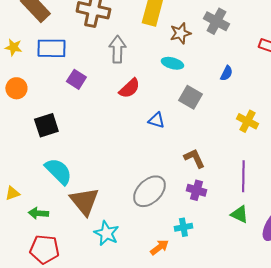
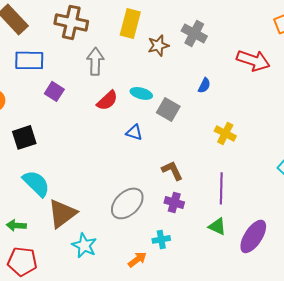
cyan ellipse: (172, 63) -> (141, 93), moved
brown triangle: (84, 201) -> (62, 213), turned 32

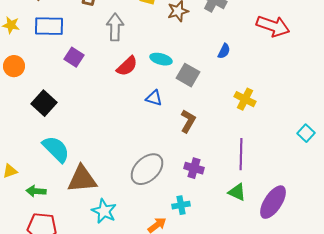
black square: (24, 137) -> (44, 103), turned -30
brown L-shape: (172, 170) -> (188, 121), moved, turned 55
brown triangle: (62, 213) -> (82, 179), turned 32

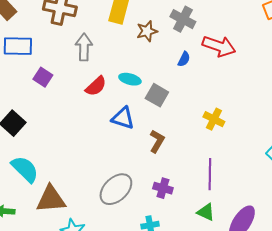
red arrow: (273, 26) -> (219, 46), moved
blue semicircle: (224, 51) -> (184, 59), moved
blue triangle: (154, 98) -> (123, 118), size x1.4

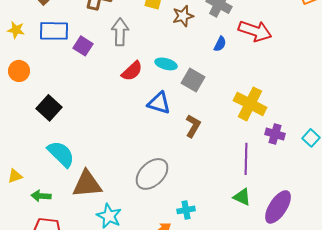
purple square: (43, 77) -> (83, 46), moved
yellow cross: (214, 119) -> (250, 104), size x1.5
purple cross: (163, 188) -> (275, 134), moved

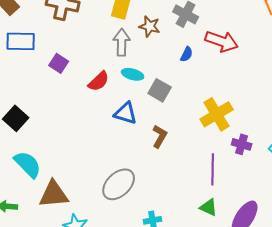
brown star: (183, 16) -> (150, 26), turned 30
gray arrow: (120, 32) -> (122, 42), moved
purple square: (83, 46) -> (59, 63), moved
yellow cross: (250, 104) -> (217, 114), turned 32

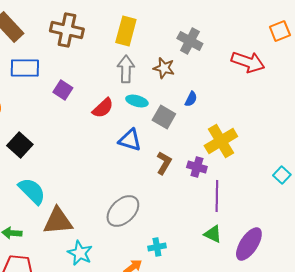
brown star: (150, 26) -> (164, 68), moved
red arrow: (222, 41) -> (248, 62), moved
blue semicircle: (187, 54) -> (191, 99), moved
purple cross: (242, 144) -> (197, 167), moved

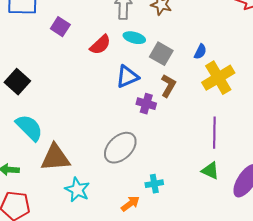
blue semicircle: (191, 99) -> (200, 52), moved
blue triangle: (130, 140) -> (127, 77), turned -40
brown L-shape: (164, 163) -> (168, 86), moved
purple cross: (197, 167) -> (146, 104), moved

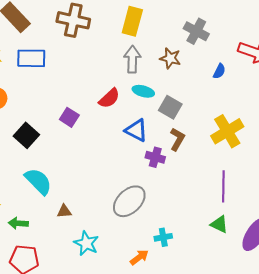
purple square: (60, 27) -> (69, 117), moved
blue semicircle: (200, 52) -> (219, 71), moved
blue triangle: (127, 77) -> (136, 130), turned 50
brown triangle: (55, 158) -> (64, 211), size x0.5

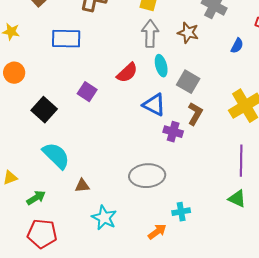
blue rectangle: (31, 58) -> (66, 39), moved
cyan ellipse: (143, 91) -> (161, 66), turned 60
gray ellipse: (129, 201) -> (147, 176), turned 40
green arrow: (18, 223) -> (36, 198), turned 144

